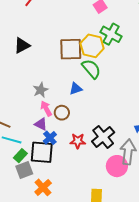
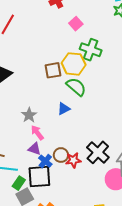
brown square: (71, 49) -> (53, 70), size x0.7
brown circle: (62, 113) -> (61, 155), moved

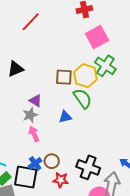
pink square: (76, 24) -> (97, 37), size x1.6
purple triangle: (34, 149) -> (36, 101), moved
black cross: (98, 152) -> (88, 167), turned -35
red star: (73, 160) -> (61, 180), moved

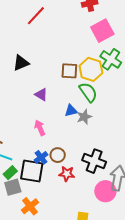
gray star: (30, 115) -> (84, 117), moved

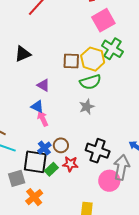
green semicircle: (88, 92) -> (90, 82), turned 110
blue triangle: (71, 111) -> (37, 107), moved, turned 40
green rectangle: (10, 173) -> (51, 169), moved

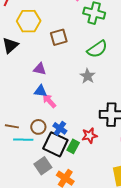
yellow hexagon: (93, 59) -> (29, 21), moved
green semicircle: (90, 82) -> (97, 49), moved
brown circle: (61, 145) -> (38, 127), moved
black square: (35, 162) -> (55, 144), turned 35

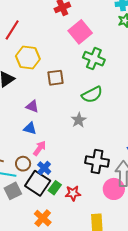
pink arrow: (49, 101) -> (40, 148), moved, turned 70
red star: (90, 136) -> (73, 193), moved
gray square: (43, 166) -> (13, 191), moved

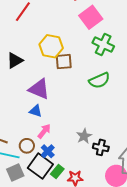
yellow hexagon: (28, 57) -> (51, 46), moved
purple triangle: (32, 106) -> (39, 89), size x1.6
gray star: (79, 120) -> (84, 136), moved
black cross: (97, 161) -> (101, 147), size x0.7

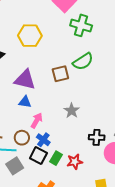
brown square: (64, 62) -> (60, 74), moved
gray star: (84, 136) -> (72, 111), moved
black cross: (101, 147) -> (97, 137), moved
black square: (40, 166) -> (38, 156), size x0.7

